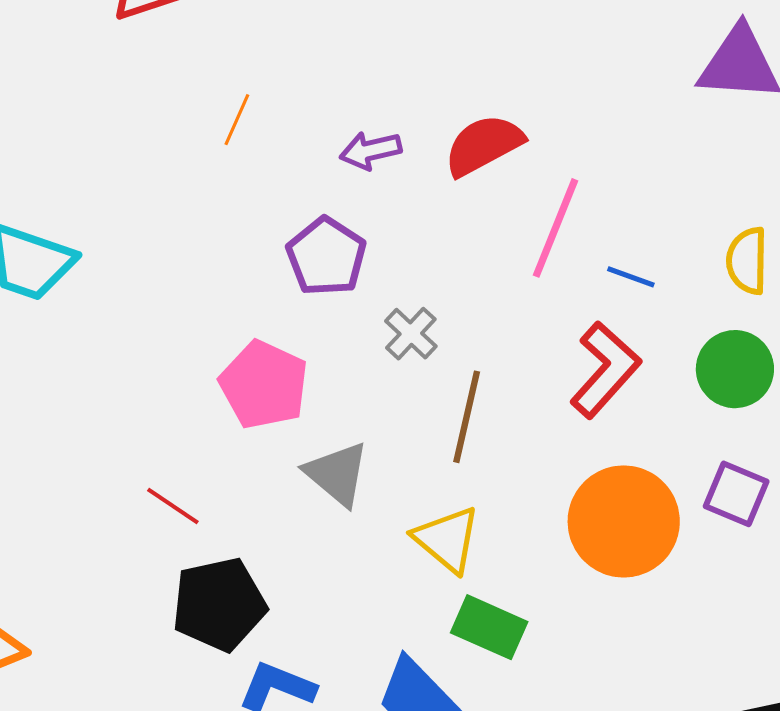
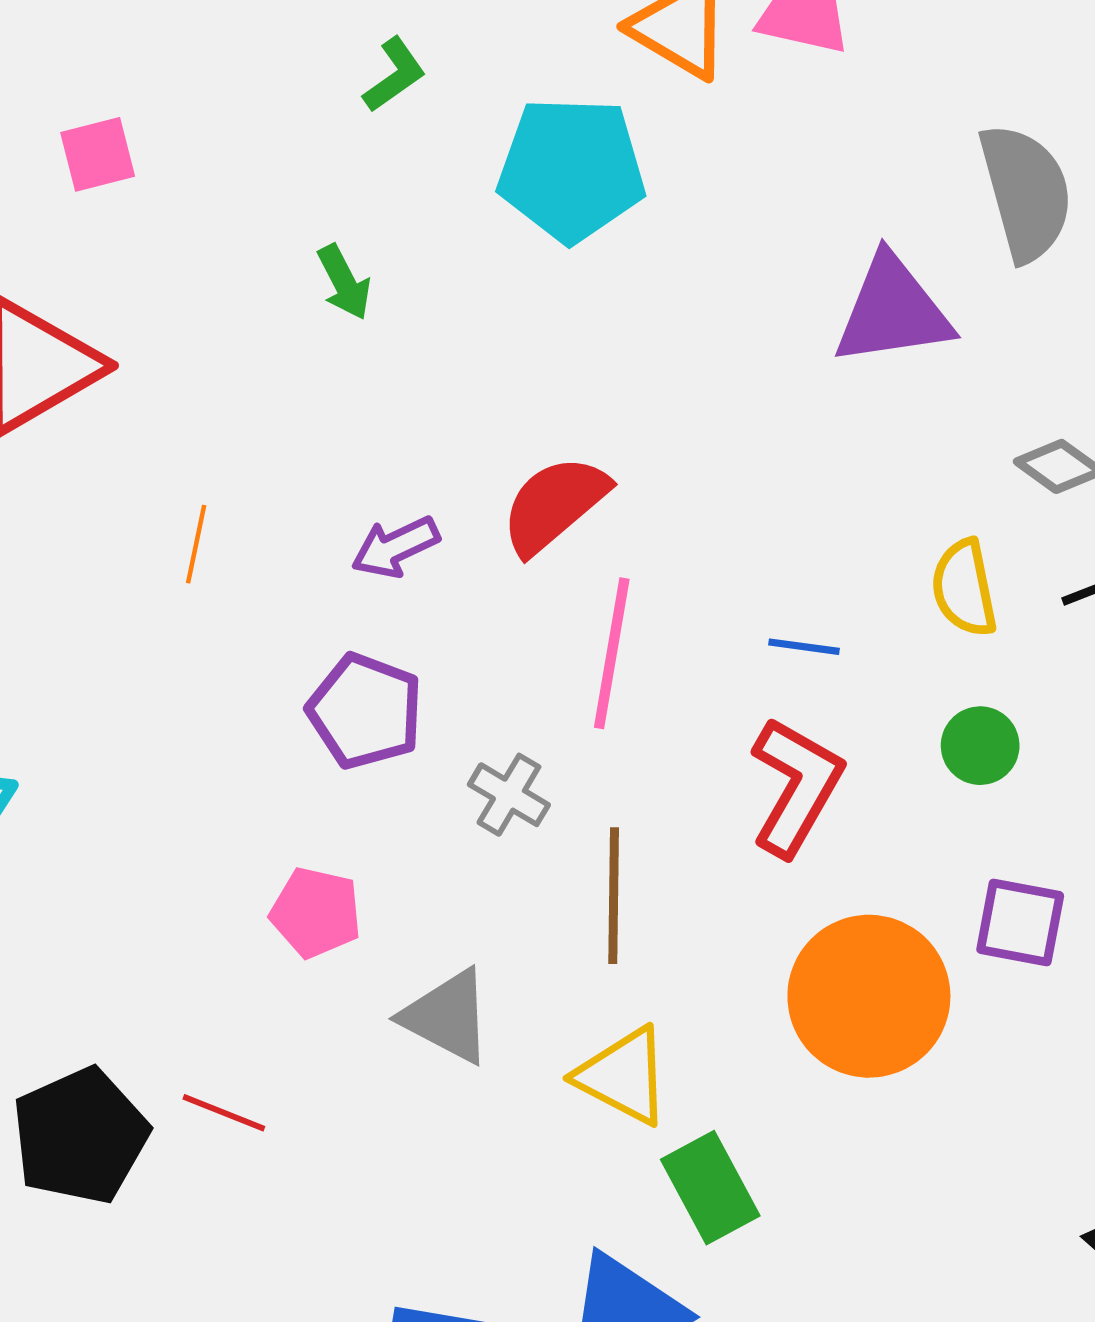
pink line: (556, 228) -> (612, 653), moved
green circle: (735, 369) -> (980, 746), size x0.7
pink pentagon: (264, 385) -> (316, 913), size x0.7
black pentagon: (219, 604) -> (80, 1136), moved
green rectangle: (489, 627) -> (710, 1188), turned 50

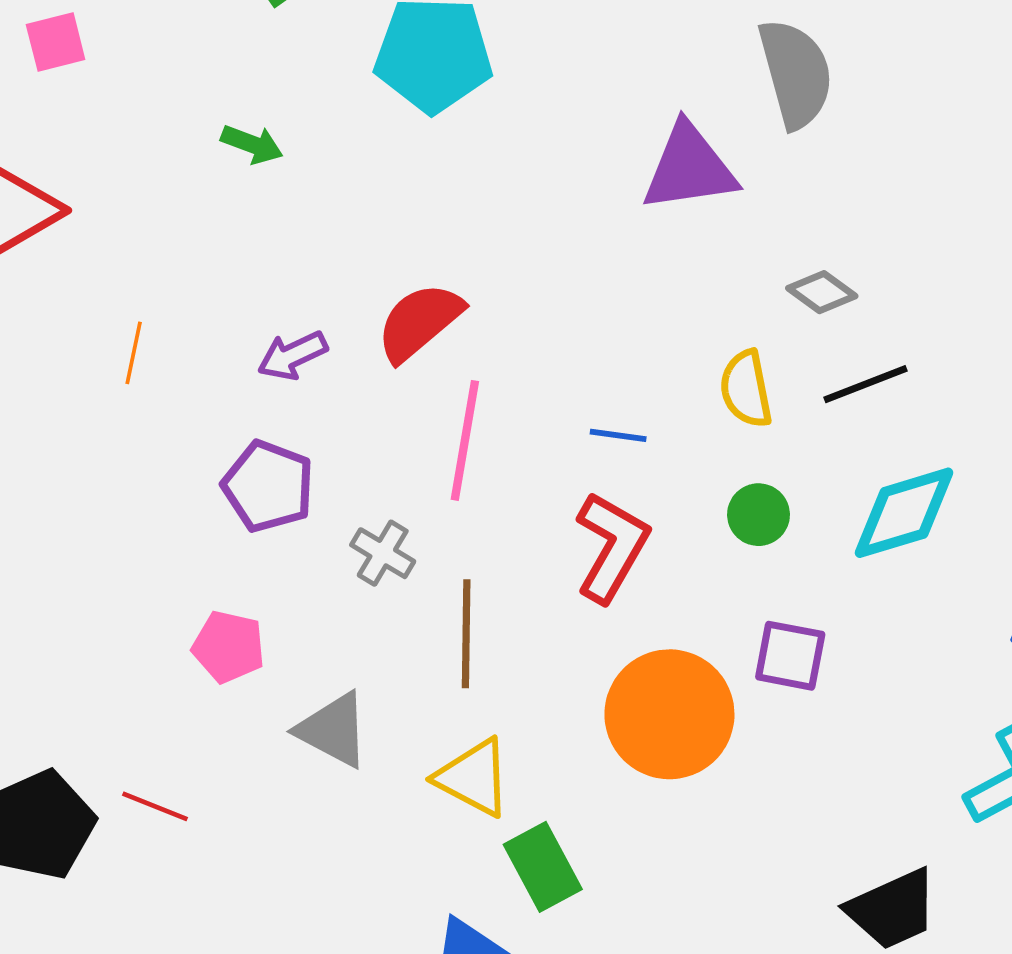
green arrow: (344, 282) -> (252, 144), turned -42

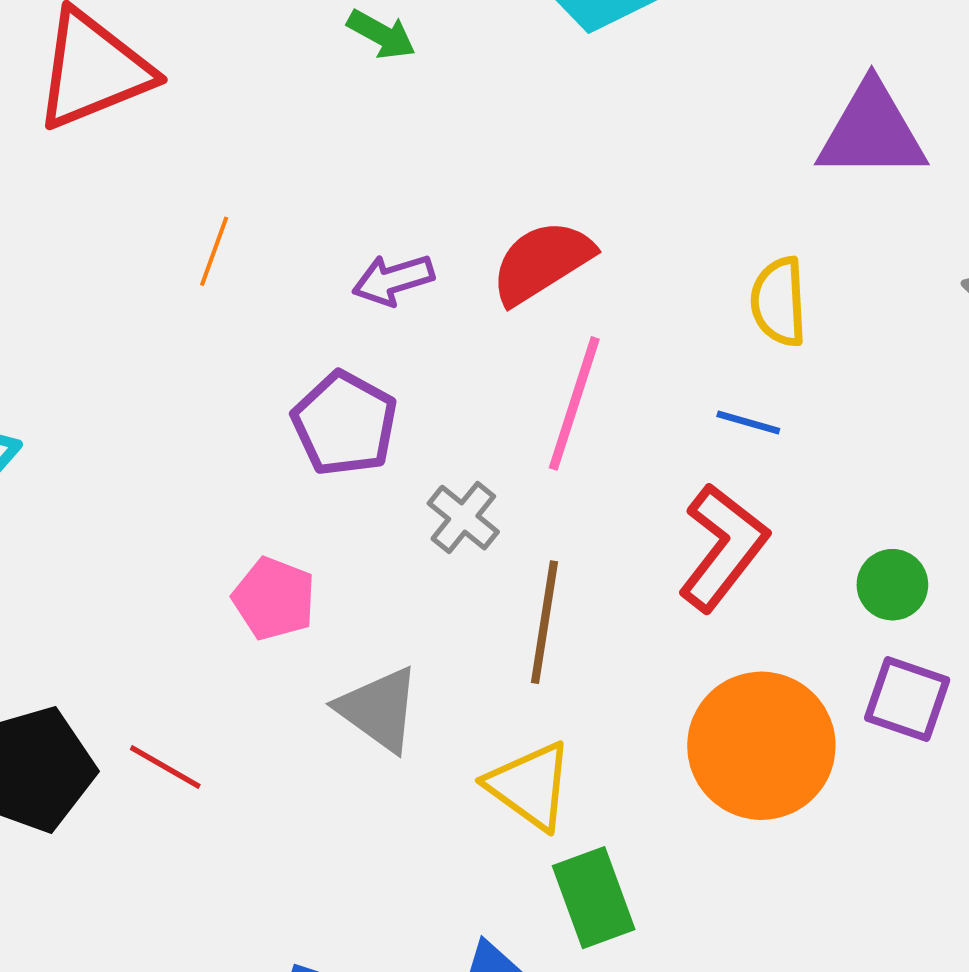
yellow semicircle: (746, 389) -> (779, 302), moved
green circle: (758, 515) -> (892, 585), moved

